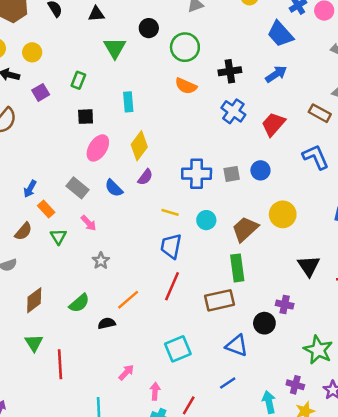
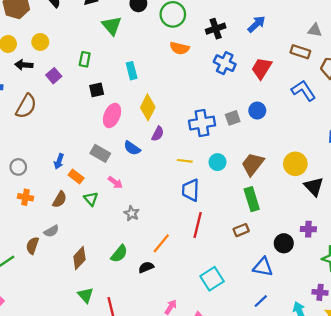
yellow circle: (283, 214) -> (295, 164), moved
brown rectangle: (220, 300) -> (241, 230), size x0.6
purple cross: (285, 305) -> (308, 229), moved

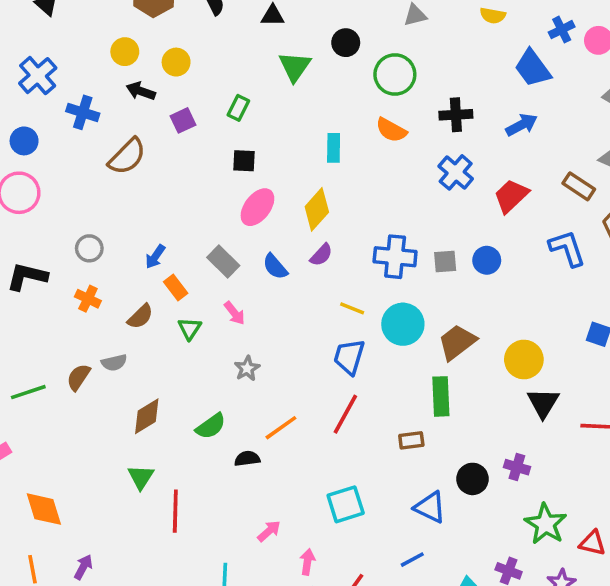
cyan rectangle: (132, 71) -> (334, 148), moved
cyan circle: (217, 162) -> (403, 324), size x1.5

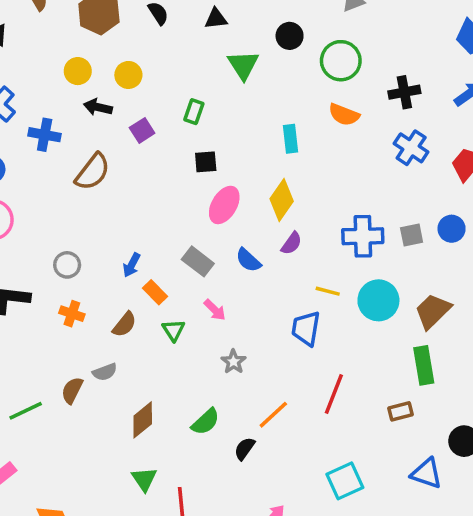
blue trapezoid: (349, 357) -> (306, 328), moved
black semicircle: (247, 459) -> (245, 449), turned -40

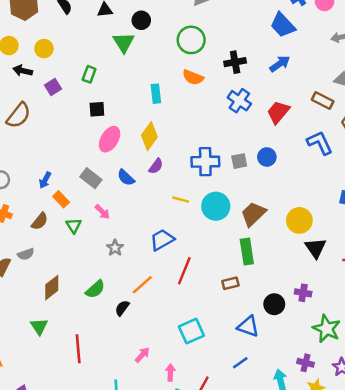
black circle: (290, 36) -> (141, 20), moved
blue trapezoid: (306, 328) -> (162, 240), moved, turned 50
green triangle: (144, 479) -> (39, 326), moved

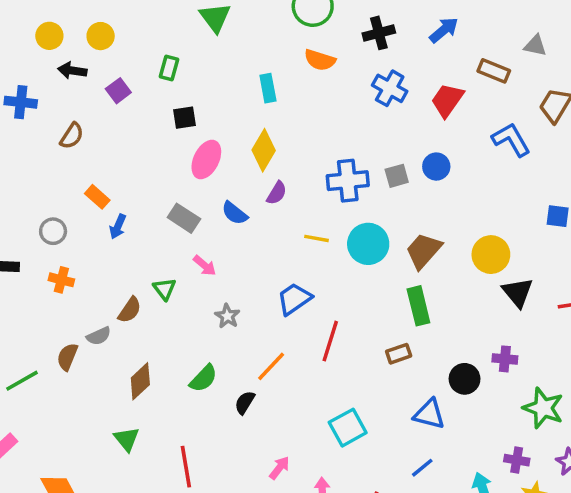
brown rectangle: (323, 100) -> (494, 71), moved
brown semicircle: (19, 115) -> (72, 136), size x0.7
orange rectangle: (61, 199) -> (97, 197), moved
brown semicircle: (40, 221) -> (130, 310), moved

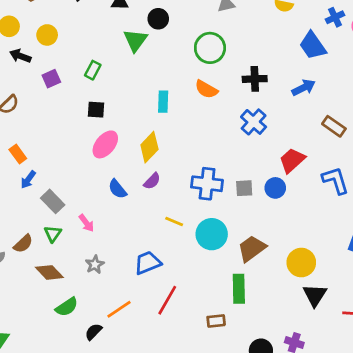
red trapezoid: (447, 100) -> (292, 160), moved
gray rectangle: (184, 218) -> (53, 201), moved
brown diamond: (140, 381) -> (49, 272), moved, turned 76

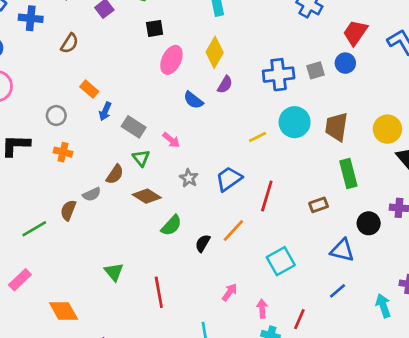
yellow line: (174, 222) -> (258, 137), moved, turned -36
brown trapezoid: (252, 248) -> (336, 127), turned -32
blue trapezoid: (148, 263) -> (229, 179), moved
green rectangle: (239, 289) -> (348, 173), moved
orange line: (119, 309) -> (233, 230), moved

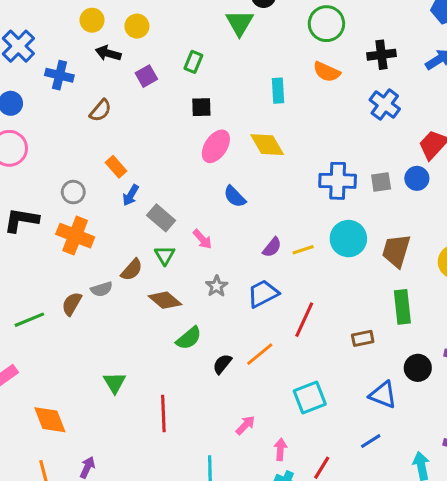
yellow diamond: (215, 52) -> (267, 145), turned -68
purple semicircle: (225, 85) -> (272, 247), moved
orange cross: (63, 152) -> (75, 236), size x1.6

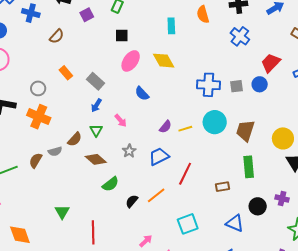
orange semicircle: (327, 72) -> (203, 14), turned 48
blue arrow: (131, 195) -> (96, 105), moved
gray rectangle: (161, 218) -> (96, 81), moved

